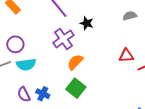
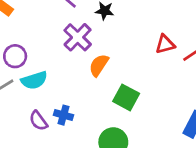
green square: (76, 88) -> (126, 97), moved

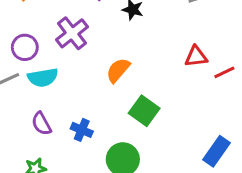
purple cross: (78, 37) -> (72, 33), moved
blue cross: (63, 115) -> (82, 130), moved

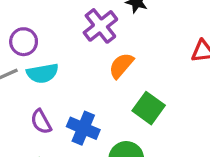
purple cross: (72, 33) -> (100, 26), moved
blue cross: (82, 130) -> (83, 128), size x1.4

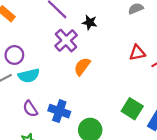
green square: (149, 108) -> (132, 109), moved

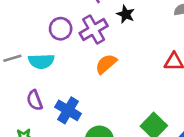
purple circle: (14, 55) -> (61, 29), moved

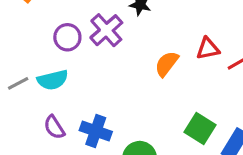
orange semicircle: (106, 64) -> (167, 64), moved

